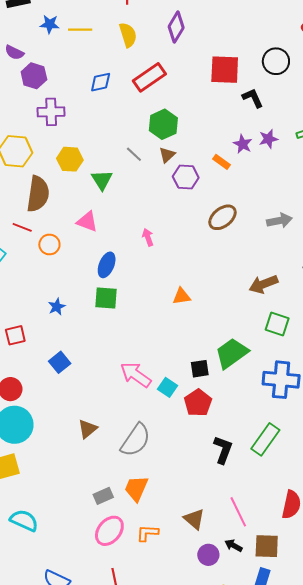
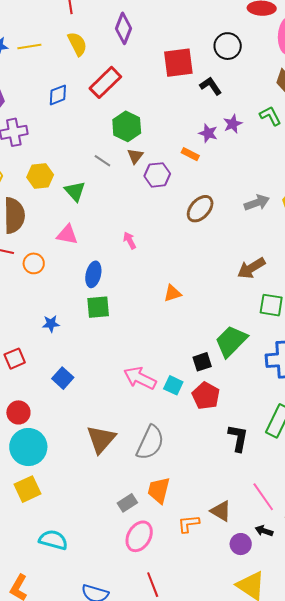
blue star: (57, 307) -> (51, 324), turned 30
brown triangle: (87, 429) -> (101, 439), size x1.5
orange L-shape: (147, 533) -> (189, 524), moved

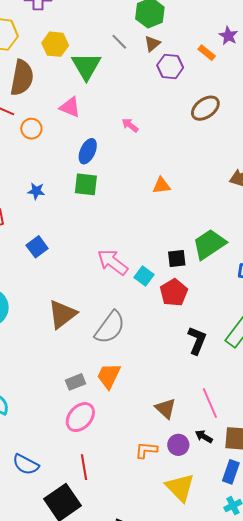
green triangle: (75, 191) -> (86, 66), size x1.4
pink arrow: (130, 240) -> (130, 125), turned -36
orange L-shape: (189, 524) -> (146, 450), moved

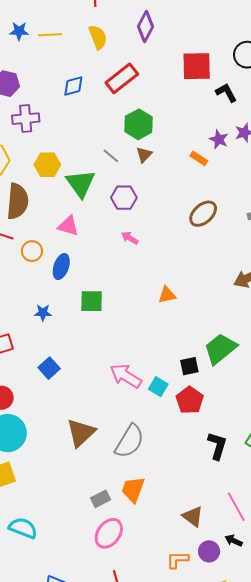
purple hexagon: (170, 66) -> (124, 198), moved
blue ellipse: (88, 151) -> (61, 267), moved

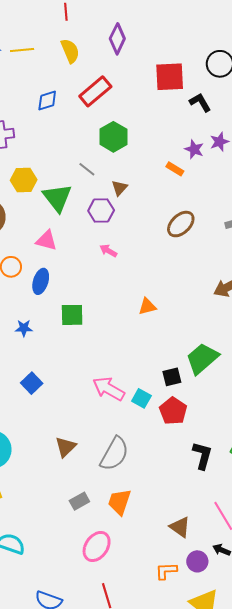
brown triangle: (144, 155) -> (119, 188), moved
brown triangle: (81, 433) -> (65, 447), size x0.7
gray rectangle: (101, 499) -> (79, 501), moved

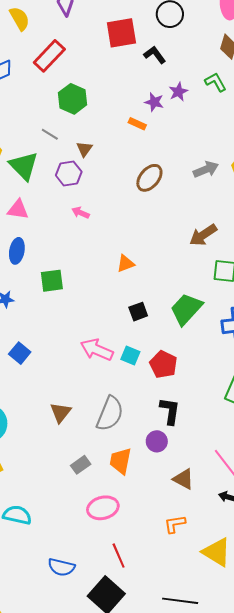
black square: (172, 377) -> (138, 312), moved
black L-shape: (202, 456) -> (170, 411), moved
pink ellipse: (97, 547) -> (103, 508), turned 48
purple circle: (197, 561) -> (157, 441), moved

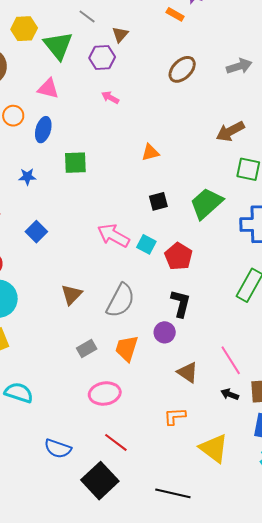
red line: (119, 556) -> (116, 442), turned -35

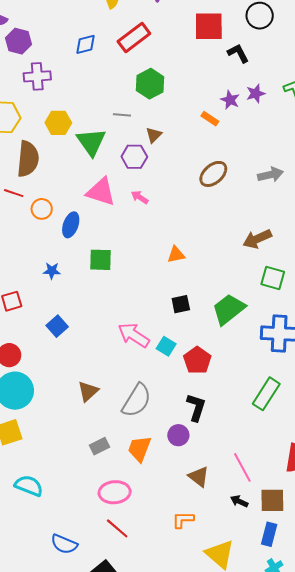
gray line: (87, 17) -> (122, 115), turned -36
pink triangle: (48, 89) -> (101, 192), moved, size x1.4
red line: (116, 442) -> (117, 528), moved

